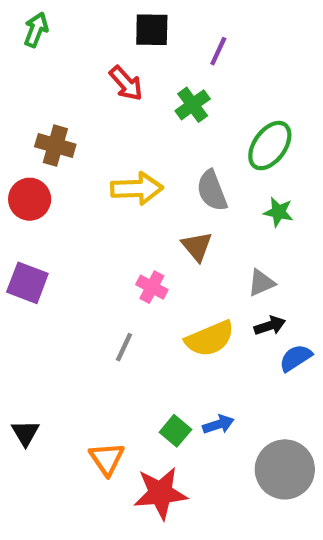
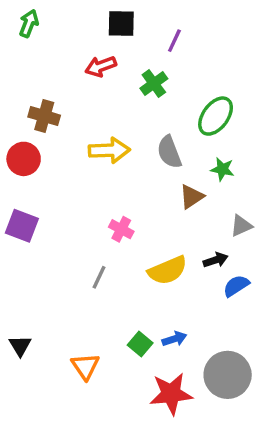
red arrow: (126, 83) -> (101, 66), turned 112
brown triangle: (197, 246) -> (192, 197), moved, turned 36
gray triangle: (261, 283) -> (241, 226), moved
red star: (160, 493) -> (171, 394), moved

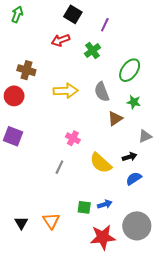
black square: (121, 23) -> (73, 14), turned 30
yellow semicircle: (168, 270) -> (101, 163), turned 65
blue semicircle: (236, 286) -> (134, 178), moved
green square: (140, 344) -> (84, 207), turned -32
black triangle: (20, 346) -> (21, 223), moved

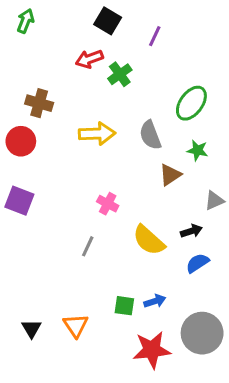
green cross: (92, 51) -> (120, 74), moved

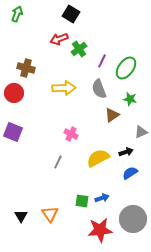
purple line: (155, 36) -> (102, 61), moved
yellow semicircle: (149, 240) -> (98, 158), turned 110

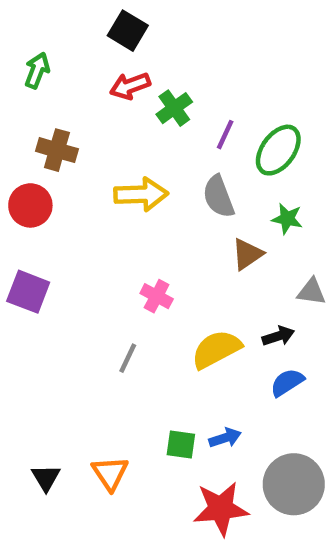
green arrow: (17, 14) -> (37, 70), moved
black square: (71, 14) -> (128, 31), moved
gray triangle: (141, 132) -> (311, 292), turned 32

